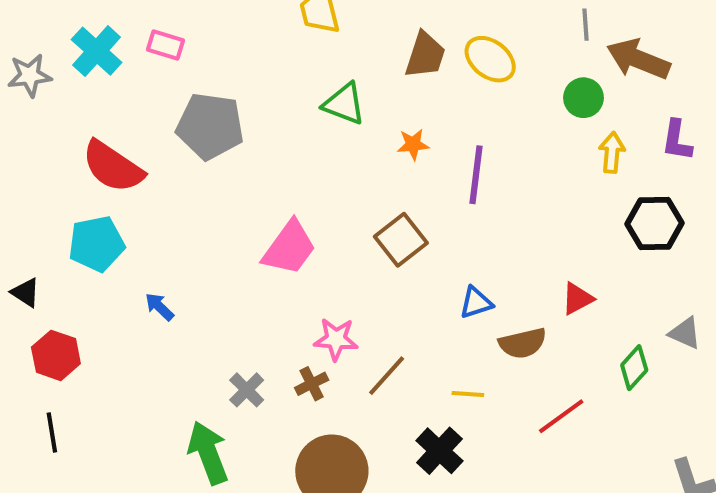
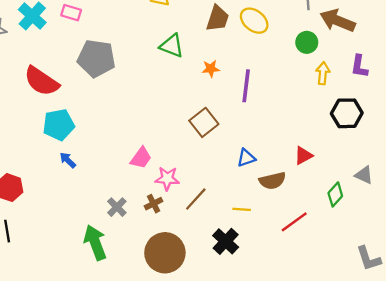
cyan pentagon: (97, 244) -> (59, 125), moved
pink trapezoid: (289, 248) -> (141, 158), moved, size x0.7

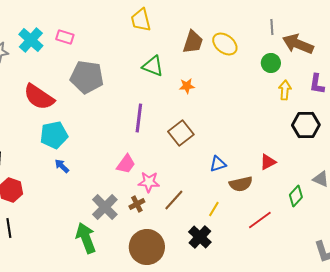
purple line: (246, 86) -> (139, 118), moved
gray cross: (117, 207) -> (105, 207), size x1.5
yellow line: (242, 209) -> (214, 209), turned -63

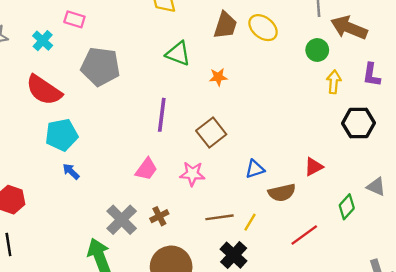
cyan cross: (31, 40) -> (43, 41), moved, size x0.7
pink star: (149, 182) -> (192, 174), moved
brown line: (174, 200) -> (219, 217), moved, turned 40

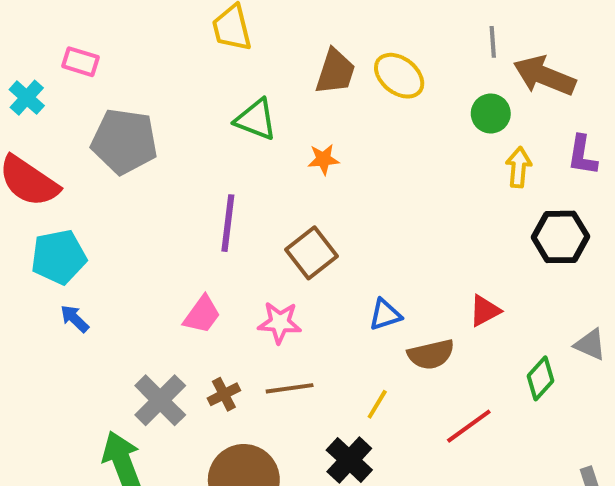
brown line: (219, 217) -> (290, 388), moved

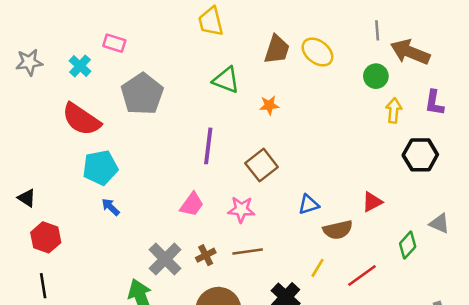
gray pentagon: (124, 141) -> (142, 94), turned 30
yellow line: (377, 404) -> (317, 268), moved

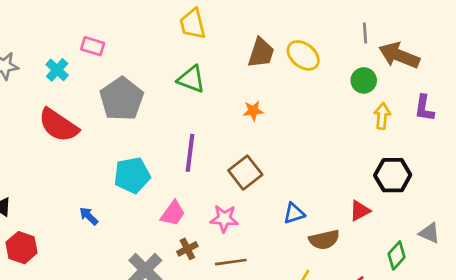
green triangle: (226, 80) -> (191, 79), moved
black hexagon: (420, 155) -> (393, 175), moved
cyan pentagon: (100, 168) -> (132, 175), moved
brown cross: (206, 255) -> (187, 249), moved

